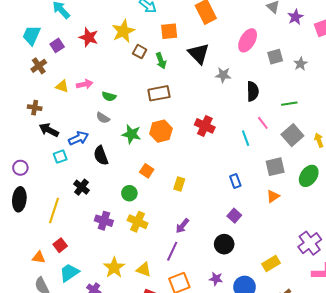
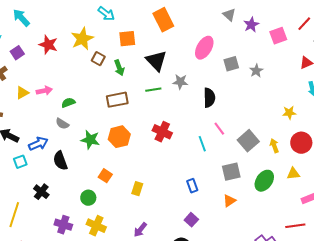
yellow triangle: (62, 86) -> (22, 93), turned -48
green semicircle: (109, 96) -> (68, 103), turned 144
green line: (289, 104) -> (153, 90), moved

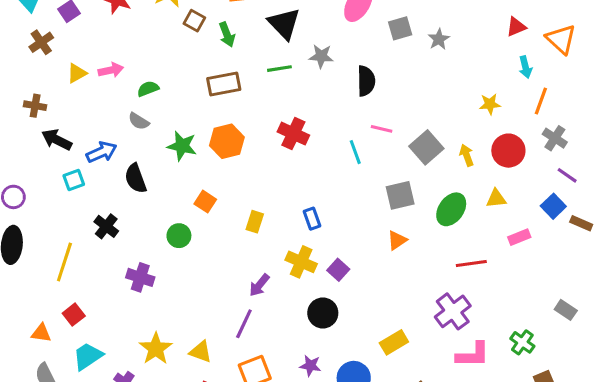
pink line: (219, 129) -> (382, 129), turned -40
blue rectangle: (192, 186) -> (312, 219), moved
yellow cross: (96, 226) -> (301, 262), moved
red line: (295, 226) -> (471, 263), moved

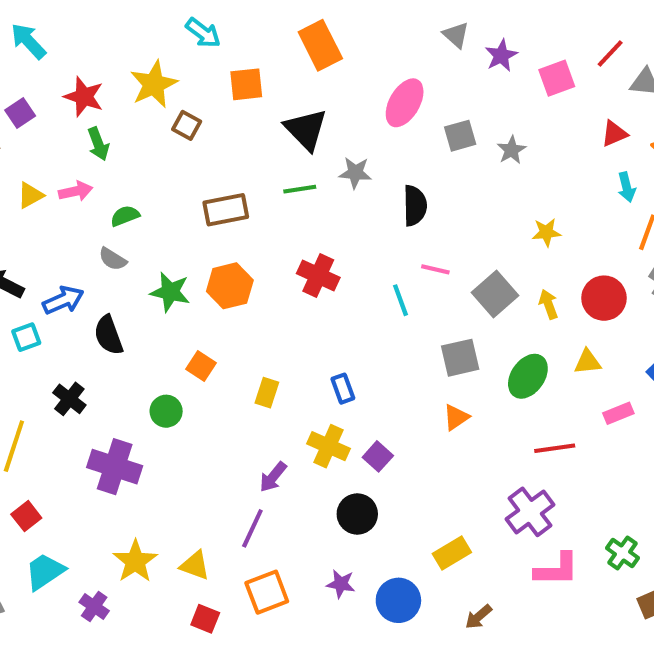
green arrow: (227, 35) -> (98, 144), moved
yellow star: (490, 104) -> (546, 232), moved
purple cross: (140, 277) -> (115, 467), size x1.4

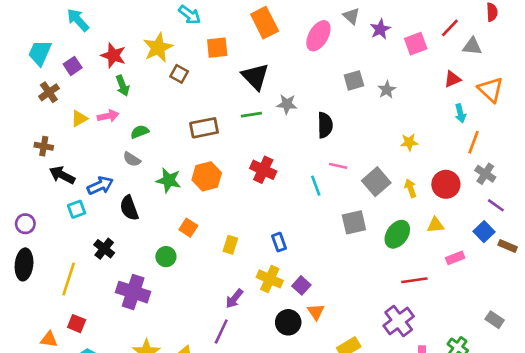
pink ellipse: (405, 103) -> (318, 36), moved
orange triangle: (456, 417) -> (316, 312), moved, turned -30
red square: (26, 516) -> (77, 324), turned -30

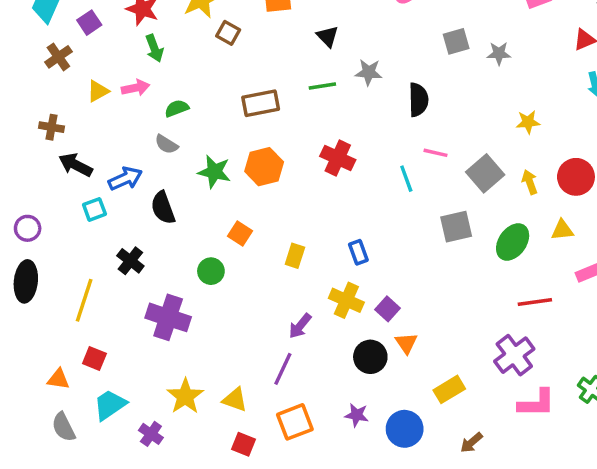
black triangle: (255, 77) -> (327, 36), size x0.6
gray star: (387, 90) -> (499, 53), turned 30

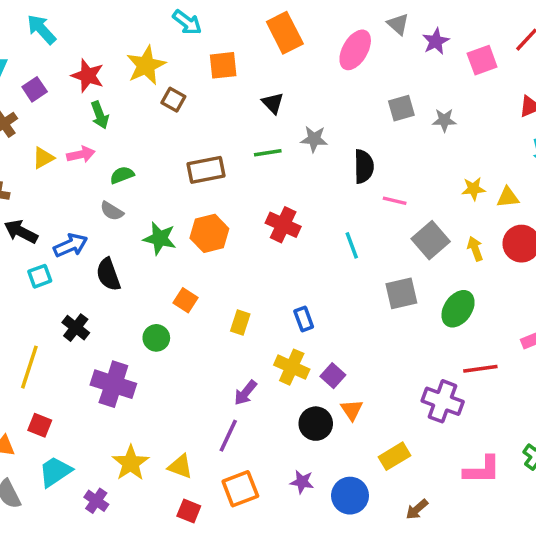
pink line: (435, 153) -> (395, 201), moved
yellow triangle: (562, 230) -> (508, 197), moved
purple cross: (514, 355) -> (443, 401), moved, turned -33

